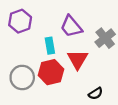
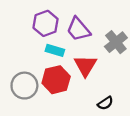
purple hexagon: (20, 21) -> (46, 23), moved
cyan rectangle: (50, 46) -> (55, 50), turned -63

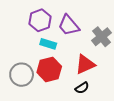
red triangle: (85, 66) -> (85, 64), moved, turned 35
black semicircle: (105, 103) -> (82, 88), moved

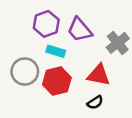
red triangle: (85, 64) -> (99, 75), turned 35
gray circle: (22, 75) -> (25, 72), moved

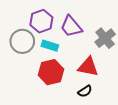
gray circle: (25, 72) -> (22, 41), moved

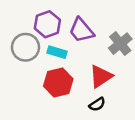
red triangle: (88, 67) -> (101, 76), turned -45

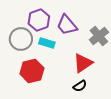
red hexagon: (58, 82) -> (32, 71), moved

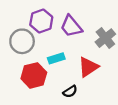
cyan rectangle: (47, 43) -> (56, 58), moved, turned -35
black semicircle: (80, 86) -> (70, 92), moved

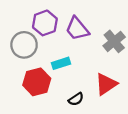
red triangle: (88, 67) -> (106, 84), moved

